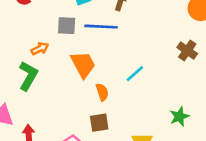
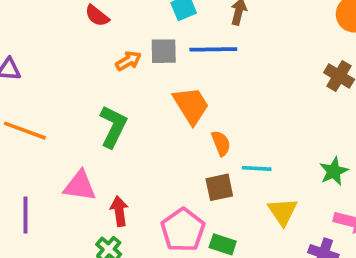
orange arrow: (40, 49) -> (128, 61), moved
cyan line: (135, 74) -> (257, 168), moved, turned 48

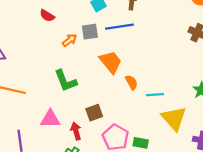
green L-shape: (113, 126) -> (66, 81), turned 140
brown square: (219, 187) -> (94, 113), moved
yellow triangle: (283, 212) -> (174, 118), size x1.4

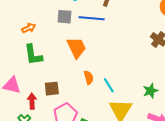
orange arrow: (70, 40) -> (29, 28), moved
orange semicircle: (132, 82) -> (89, 77), moved
cyan line: (155, 95) -> (109, 85), turned 49

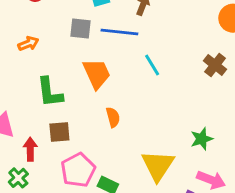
green L-shape: (33, 55) -> (50, 92), moved
cyan line: (109, 85) -> (152, 65), moved

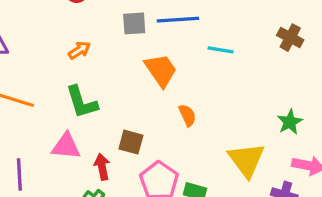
cyan line: (152, 65) -> (221, 50), turned -40
green L-shape: (50, 92) -> (82, 102), moved
brown square: (59, 132) -> (131, 142), turned 30

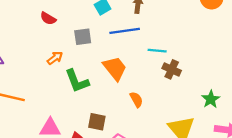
gray square: (134, 23) -> (83, 37), moved
brown cross: (290, 38) -> (172, 69), moved
green L-shape: (82, 102) -> (77, 81), moved

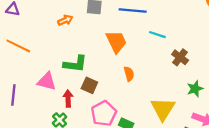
brown cross: (172, 69) -> (180, 57), moved
green L-shape: (77, 81) -> (75, 64), moved, turned -75

